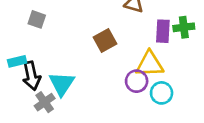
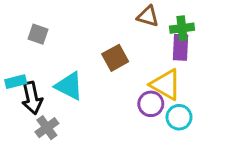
green cross: (184, 27) -> (182, 28), moved
yellow triangle: (150, 64) -> (166, 85), turned 32
cyan triangle: (62, 84) -> (69, 86), moved, turned -36

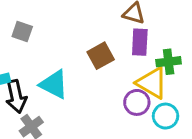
green cross: (182, 28) -> (169, 62), moved
purple rectangle: (180, 47) -> (140, 42), moved

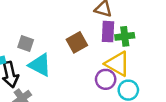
gray square: (22, 32) -> (26, 44), moved
green cross: (169, 62) -> (125, 36), moved

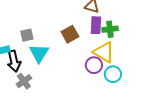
gray square: (26, 44) -> (27, 35), turned -32
cyan triangle: (40, 65) -> (39, 53), turned 35

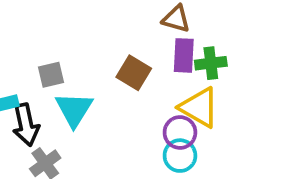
brown square: (70, 34) -> (134, 73), turned -30
cyan circle: (113, 74) -> (180, 156), moved

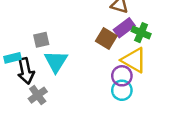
purple rectangle: (184, 55) -> (124, 28), turned 50
green cross: (211, 63) -> (141, 33), turned 30
brown square: (134, 73) -> (106, 39), moved

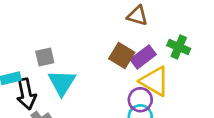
purple rectangle: (124, 28) -> (143, 57), moved
green cross: (141, 33) -> (179, 47), moved

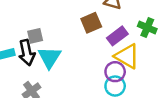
brown square: (122, 56) -> (91, 23), moved, turned 36
black arrow: (26, 94) -> (27, 53), moved

